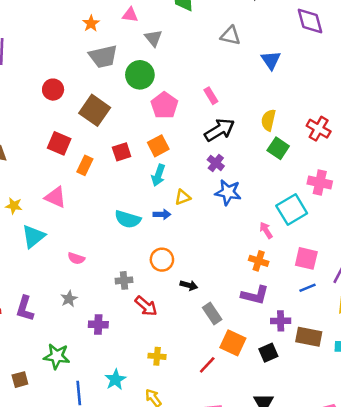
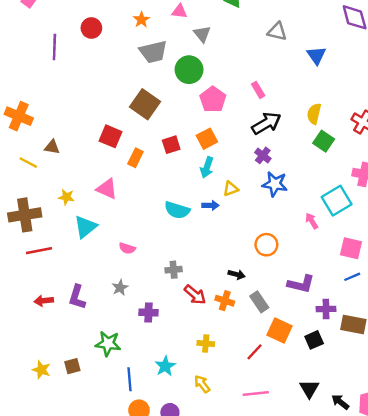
red circle: (53, 90) -> (91, 28), moved
orange circle: (162, 260) -> (266, 245), moved
orange cross: (259, 261) -> (225, 301), moved

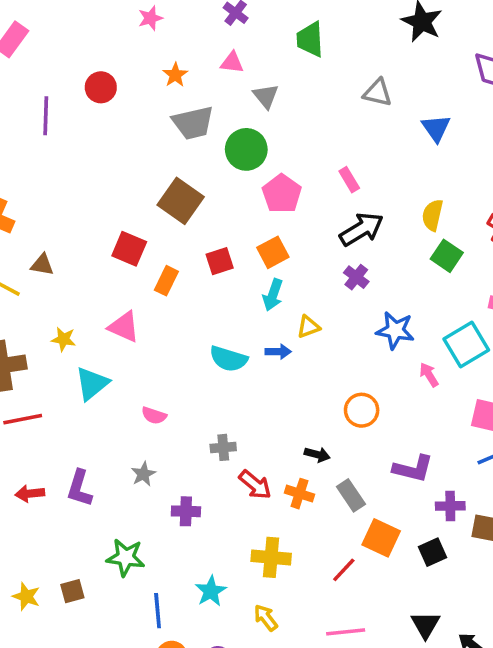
blue star: (275, 184) -> (395, 330), moved
yellow cross: (206, 344) -> (271, 557), size x1.5

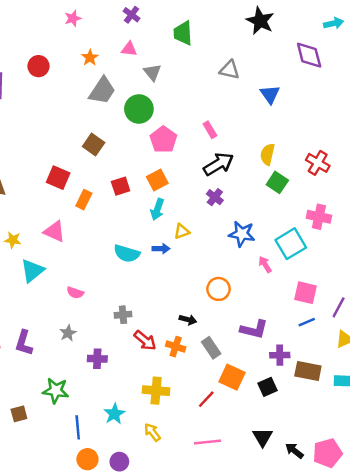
gray trapezoid: (193, 123) -> (102, 91), turned -44
brown square: (181, 201) -> (94, 144), size x0.7

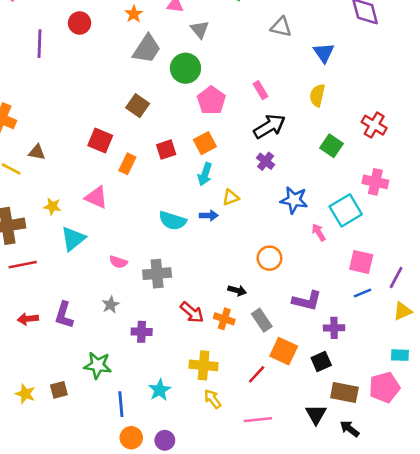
yellow semicircle: (267, 154) -> (317, 95), moved
gray cross: (123, 315) -> (157, 274), moved, size x1.5
brown rectangle: (308, 371) -> (344, 392), moved
yellow arrow: (152, 432) -> (213, 399), moved
pink pentagon: (327, 453) -> (384, 387), moved

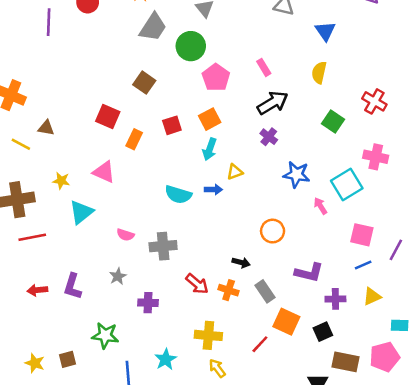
yellow triangle: (403, 311) -> (372, 296), moved

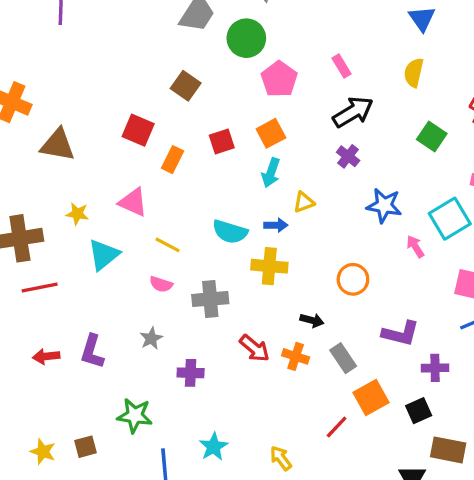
brown triangle: (46, 128) -> (58, 145), size x1.6
yellow line: (21, 144) -> (168, 245), moved
orange square: (286, 322) -> (371, 397), turned 36
yellow cross: (208, 335) -> (269, 266), moved

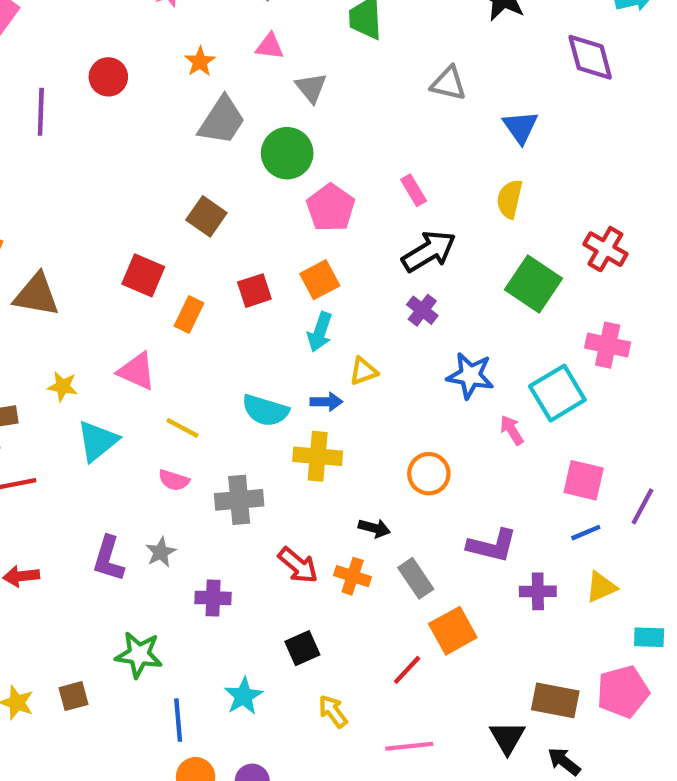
green square: (432, 137) -> (533, 284), size x1.4
purple L-shape: (92, 352) -> (108, 559), moved
black square: (419, 411) -> (302, 648), moved

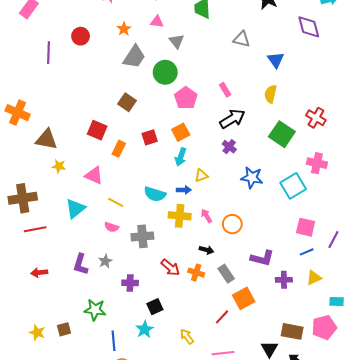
yellow star: (63, 386) -> (59, 166), moved
pink arrow: (512, 430) -> (206, 216), moved
black square: (302, 648) -> (155, 307), moved

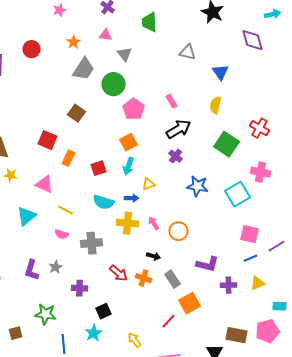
red square: (150, 137) -> (99, 168), moved
purple line: (333, 240) -> (277, 246), turned 30

